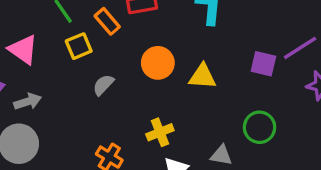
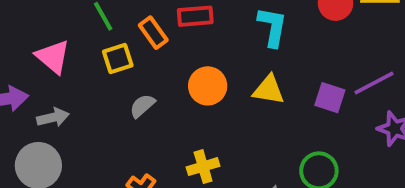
yellow triangle: (202, 76) -> (269, 90), moved

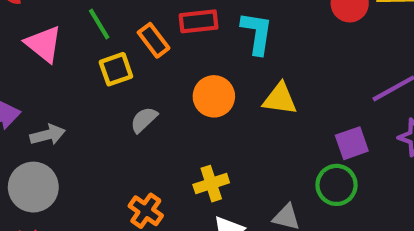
cyan L-shape: (272, 27) -> (257, 33), moved
pink triangle: (53, 57) -> (44, 44), moved
purple square: (330, 98) -> (352, 143), moved, turned -36

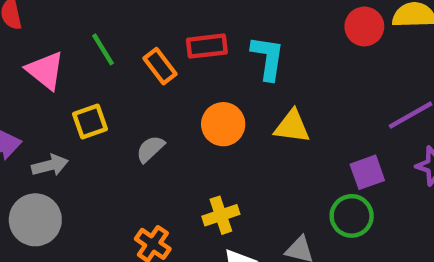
yellow square: (116, 69) -> (90, 122), moved

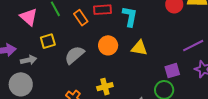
gray semicircle: (150, 149) -> (74, 55), size x1.5

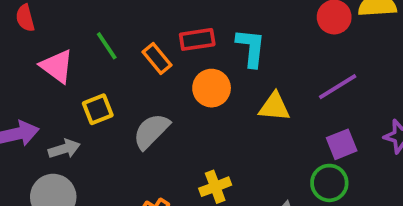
orange circle: (108, 45) -> (212, 88), moved
purple line: (193, 46) -> (338, 87), moved

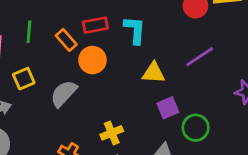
green line: (107, 46) -> (29, 32), turned 40
orange circle: (212, 88) -> (92, 60), moved
purple square: (342, 144) -> (168, 108), moved

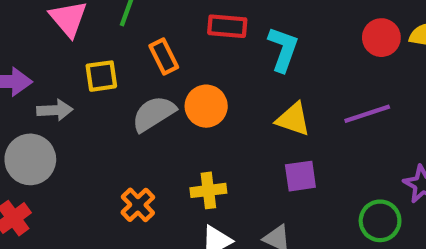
orange rectangle: (66, 40) -> (164, 56), moved
orange circle: (92, 60) -> (206, 106), moved
green circle: (196, 128) -> (380, 221), moved

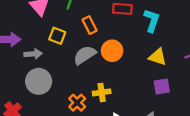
yellow square: (101, 76) -> (57, 36), turned 30
gray circle: (30, 159) -> (39, 81), moved
yellow cross: (208, 190) -> (102, 92), moved

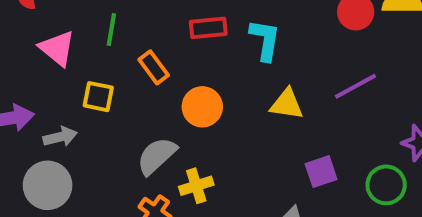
gray semicircle: (85, 55) -> (157, 156), moved
gray circle: (39, 81) -> (48, 185), moved
purple square: (162, 86) -> (321, 172), moved

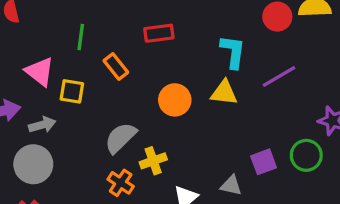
cyan L-shape: (265, 40) -> (233, 52), moved
pink triangle: (57, 48) -> (40, 72), moved
orange circle: (202, 107) -> (175, 100), moved
purple square: (321, 172) -> (264, 162), moved

